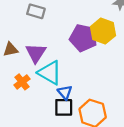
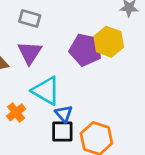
purple triangle: (36, 53) -> (30, 53), moved
orange cross: (22, 82) -> (16, 112), moved

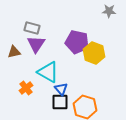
gray rectangle: (30, 19) -> (32, 28), moved
yellow hexagon: (109, 42) -> (94, 53), moved

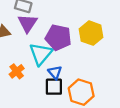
purple pentagon: (77, 42) -> (58, 37), moved
cyan triangle: (48, 72) -> (41, 54), turned 40

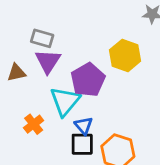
yellow hexagon: (91, 33) -> (125, 56), moved
purple pentagon: (58, 37) -> (88, 80), turned 30

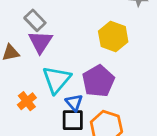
gray rectangle: (42, 38) -> (35, 20), turned 30
purple pentagon: (88, 80) -> (98, 81), moved

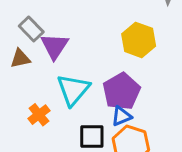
gray rectangle: (35, 20) -> (31, 29), moved
blue triangle: (74, 103) -> (121, 116), moved, turned 48

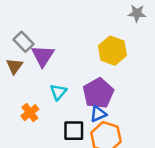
brown triangle: (20, 59) -> (14, 66), turned -42
cyan triangle: (73, 90) -> (58, 92), size x0.6

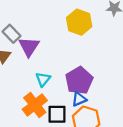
yellow hexagon: (112, 51) -> (79, 22), moved
orange cross: (30, 113) -> (35, 105), moved, size x1.5

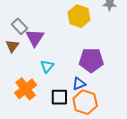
purple pentagon: (79, 80) -> (91, 60), moved, turned 30
orange cross: (35, 105) -> (26, 89), moved

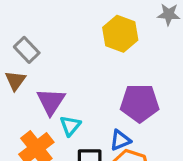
purple triangle: (35, 38) -> (51, 101), moved
cyan triangle: (47, 66) -> (70, 126), moved

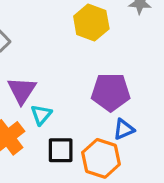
blue triangle: (120, 140) -> (124, 129), moved

